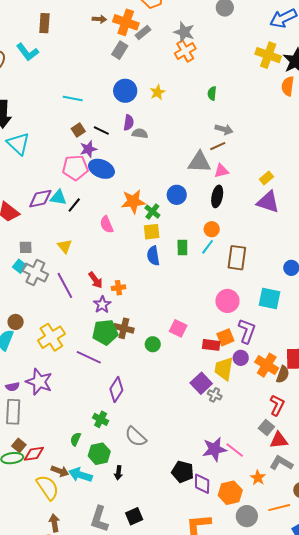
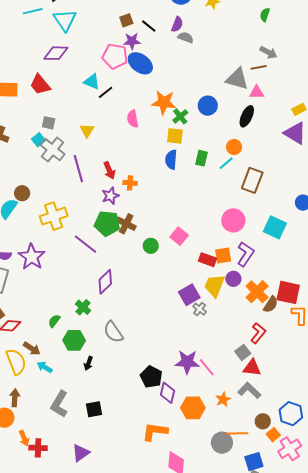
purple diamond: (40, 199) -> (56, 53), moved
cyan arrow: (80, 475) -> (45, 367), moved, size x0.7
gray circle: (247, 516) -> (222, 443), moved

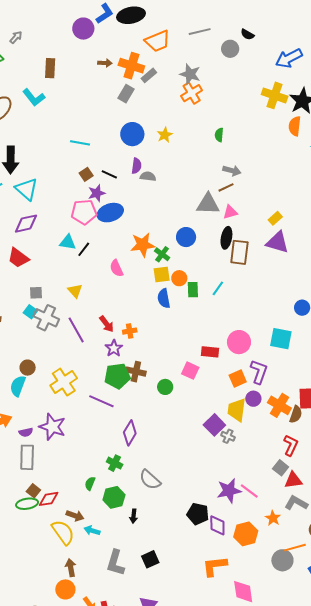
blue ellipse: (140, 63) -> (110, 213), turned -40
orange circle: (234, 147) -> (179, 278), moved
brown rectangle: (252, 180) -> (239, 252), moved
red rectangle: (208, 260) -> (210, 352), moved

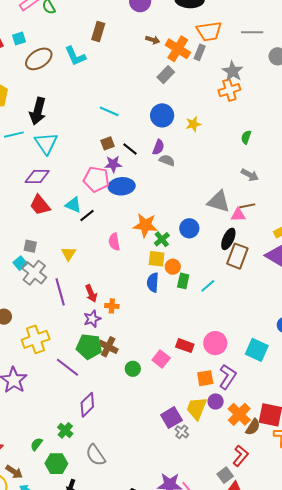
gray rectangle: (149, 75) -> (200, 52), moved, turned -42
brown line: (226, 187) -> (247, 206), moved
red trapezoid: (18, 258) -> (40, 205), moved

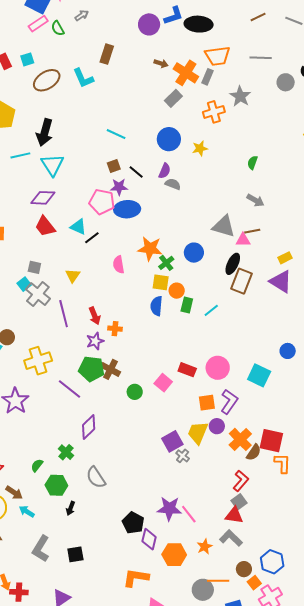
orange cross: (229, 90) -> (214, 112), moved
gray square: (225, 475) -> (239, 502), moved

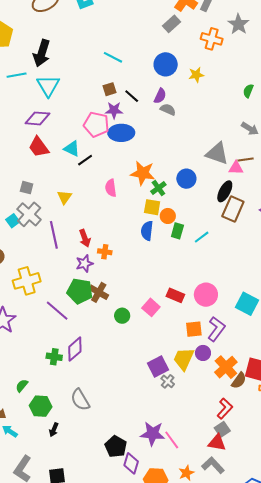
orange cross: (214, 112) -> (212, 39), turned 30
cyan square: (24, 284) -> (13, 221), moved
green cross: (66, 452) -> (54, 357), moved, turned -35

